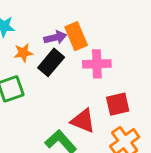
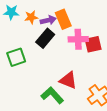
orange star: (23, 53) -> (31, 17), moved
red square: (118, 104) -> (93, 44), moved

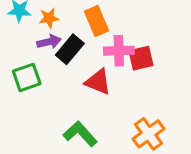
purple arrow: (48, 20) -> (49, 42), moved
red triangle: (68, 80) -> (98, 82), moved

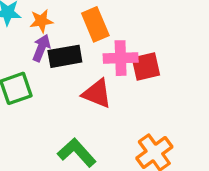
purple arrow: (49, 42) -> (41, 48), turned -55
black rectangle: (70, 49) -> (65, 56), turned 40

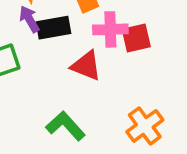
purple arrow: (41, 48) -> (29, 19), turned -52

